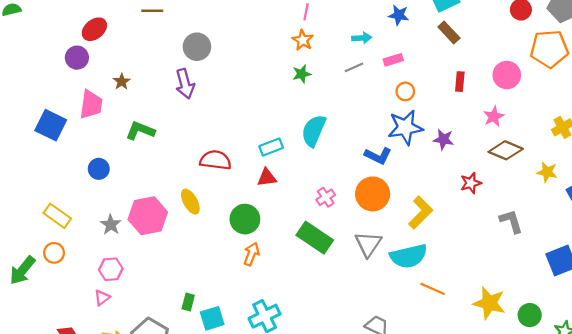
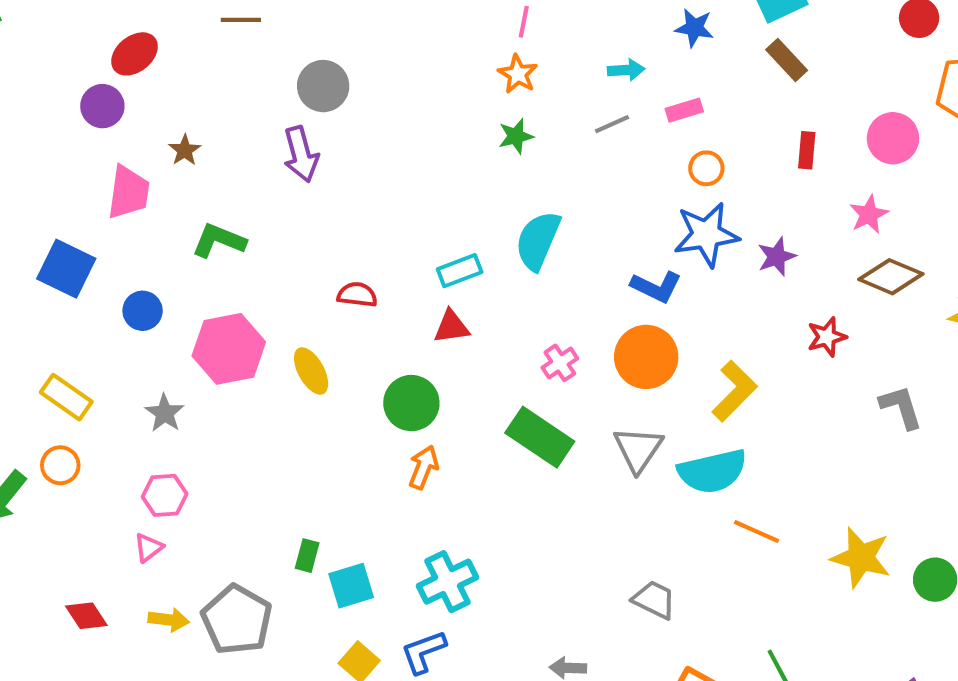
blue square: (51, 125) -> (66, 269), moved
purple star: (443, 139) -> (777, 257), turned -30
red semicircle: (215, 160) -> (357, 295), size x0.7
pink hexagon: (148, 216) -> (229, 349), moved

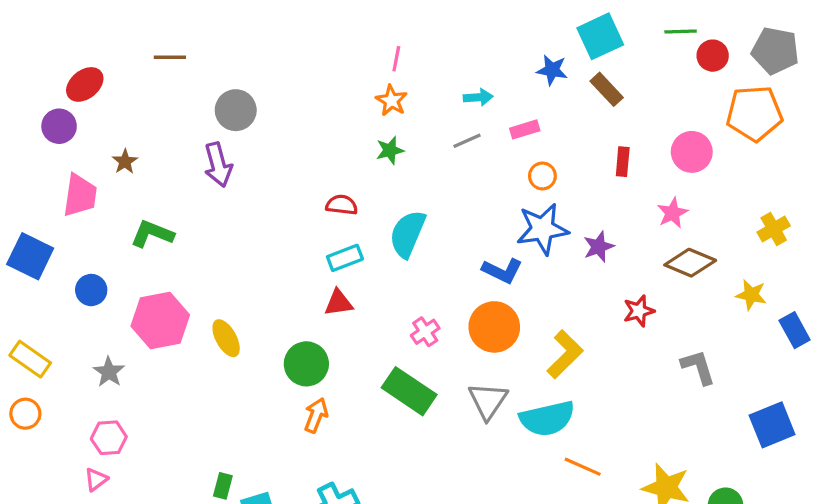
blue star: (694, 28) -> (552, 70), moved
red semicircle: (357, 295) -> (342, 205), moved

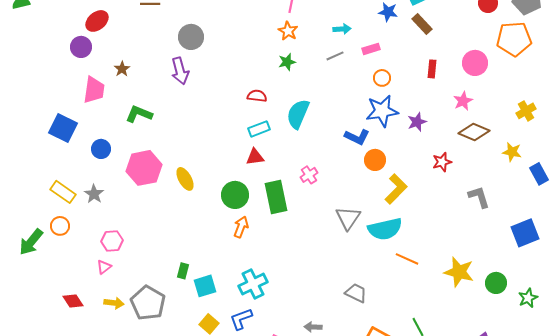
orange circle: (494, 327) -> (375, 160), moved, size x0.7
gray star: (109, 372) -> (94, 194), moved
green rectangle: (409, 391) -> (276, 197), moved, turned 44

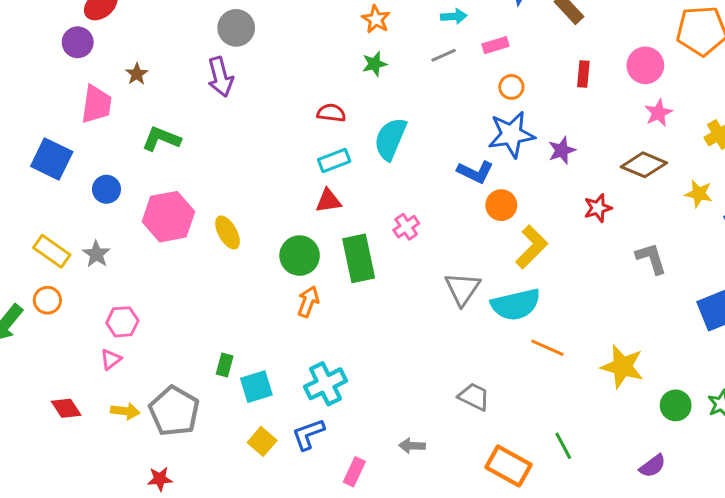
pink star: (463, 101) -> (658, 113), moved
green circle: (496, 283) -> (676, 405), moved

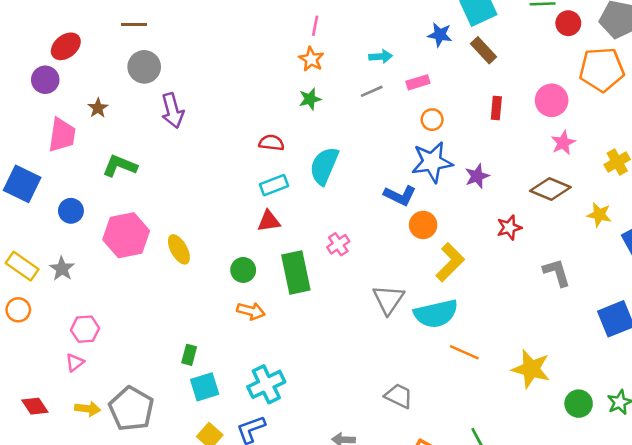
gray circle: (236, 28) -> (144, 67), moved
green circle: (300, 256) -> (243, 270), size x0.7
orange arrow: (308, 302) -> (251, 311), turned 84
green rectangle: (225, 365) -> (189, 355), moved

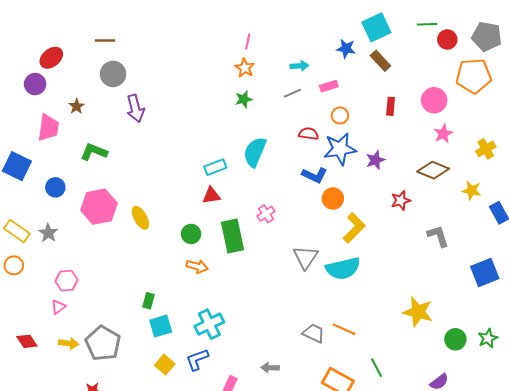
red semicircle: (271, 143) -> (309, 134), moved
orange line: (464, 352) -> (344, 329), moved

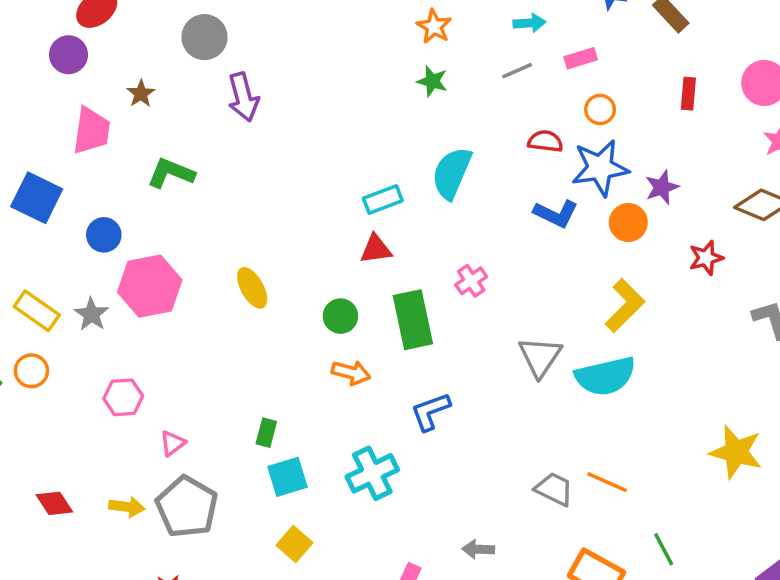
green star: (244, 99) -> (432, 81), turned 30
orange circle: (333, 199) -> (628, 223), moved
pink hexagon: (99, 207) -> (150, 286), moved
pink triangle: (58, 307) -> (173, 443), moved
blue L-shape: (197, 360) -> (431, 411), moved

